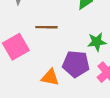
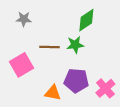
green star: (97, 42) -> (75, 45), moved

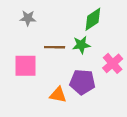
pink square: (21, 65) -> (26, 66), turned 30
pink cross: (105, 88) -> (113, 63), moved

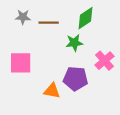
brown line: (55, 47) -> (49, 23), moved

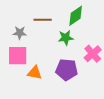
gray star: (23, 17) -> (20, 33), moved
orange triangle: (52, 91) -> (35, 73), moved

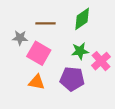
green star: (66, 38) -> (80, 51), moved
pink square: (18, 56) -> (39, 53), moved, turned 30

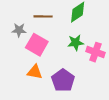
pink cross: (101, 61) -> (96, 52), turned -30
purple pentagon: (72, 79) -> (63, 80), moved, turned 30

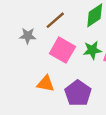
brown line: (43, 16) -> (55, 20), turned -42
pink square: (37, 45) -> (62, 50), moved

